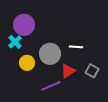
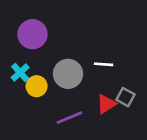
cyan cross: (15, 42) -> (20, 72), moved
red triangle: (68, 71) -> (106, 104), moved

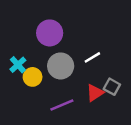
purple circle: (32, 34) -> (50, 33), moved
white line: (104, 64) -> (92, 57), turned -35

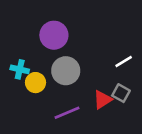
white line: (92, 57) -> (124, 62), moved
cyan cross: (18, 65) -> (20, 69), turned -35

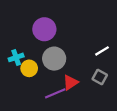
cyan cross: (20, 69) -> (16, 57), turned -32
red triangle: (103, 100) -> (70, 82), moved

